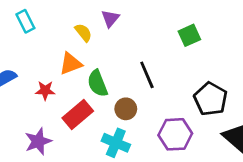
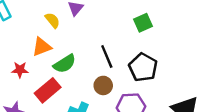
green semicircle: (97, 83) -> (65, 64), turned -100
black pentagon: (211, 99) -> (143, 67), moved
brown circle: (126, 109) -> (103, 85), moved

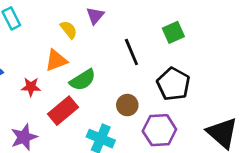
black line: (107, 57) -> (131, 52), moved

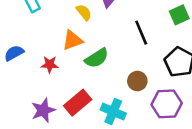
red rectangle: (63, 111) -> (78, 103), moved

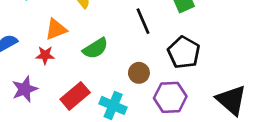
orange triangle: (72, 40) -> (56, 29), moved
purple star: (43, 110) -> (25, 89), moved

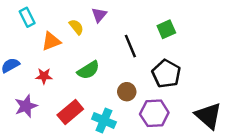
orange triangle: (56, 29) -> (51, 41), moved

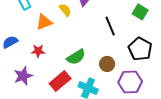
green square: (166, 29) -> (140, 12), turned -35
green semicircle: (88, 70) -> (76, 57), moved

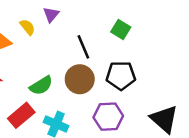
black pentagon: (140, 49) -> (121, 76), turned -30
brown circle: (107, 64) -> (80, 79), moved, size x1.5

